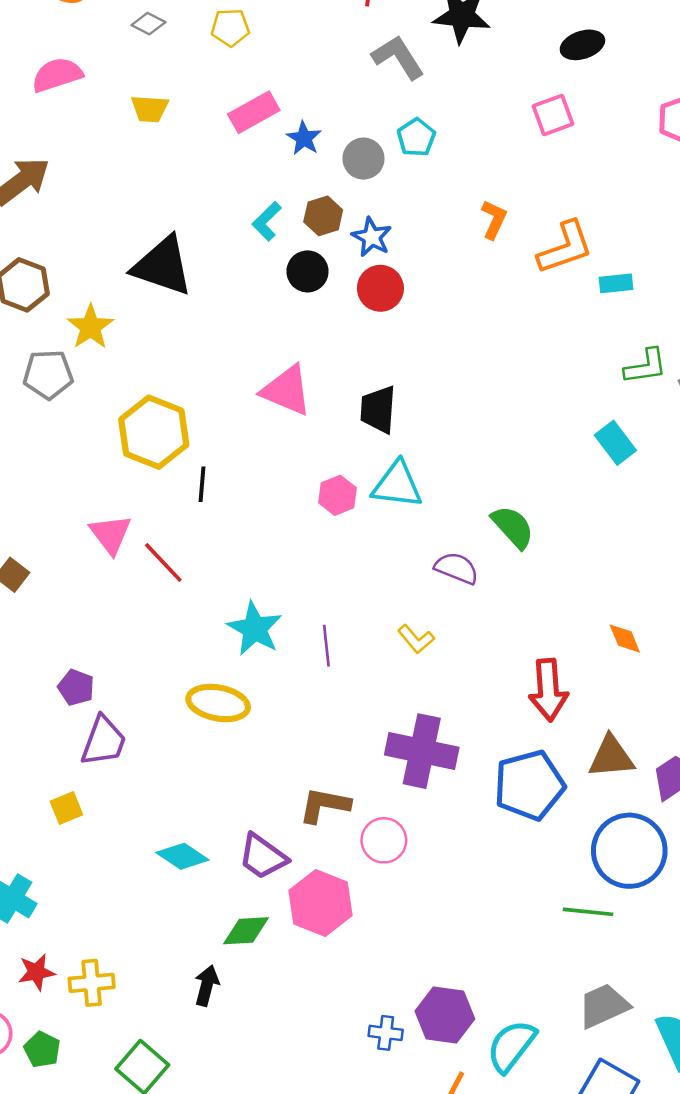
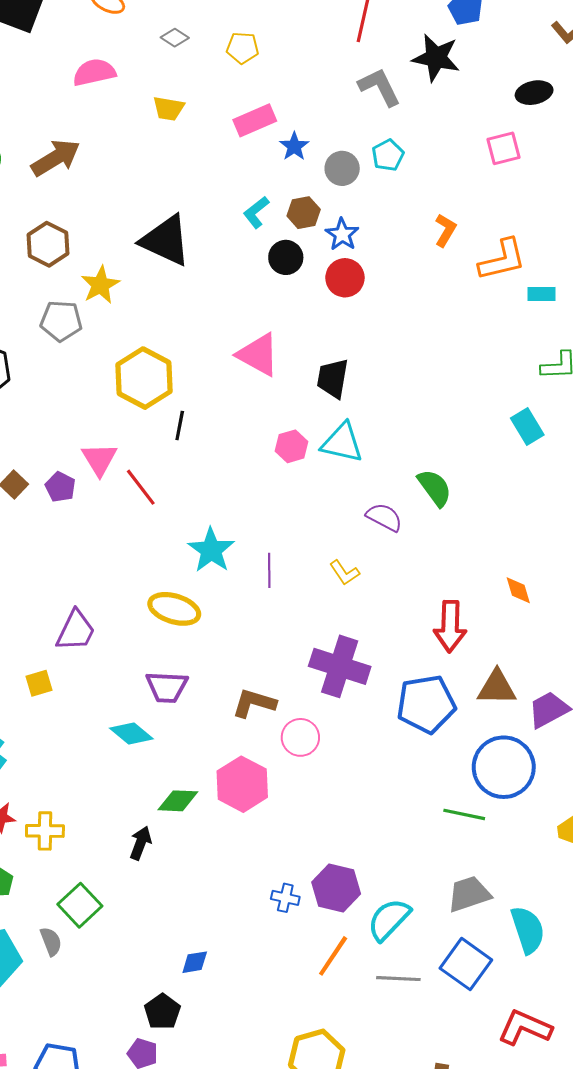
purple pentagon: (76, 687) -> (60, 487), moved
purple trapezoid: (263, 857) -> (167, 687), moved, turned -39

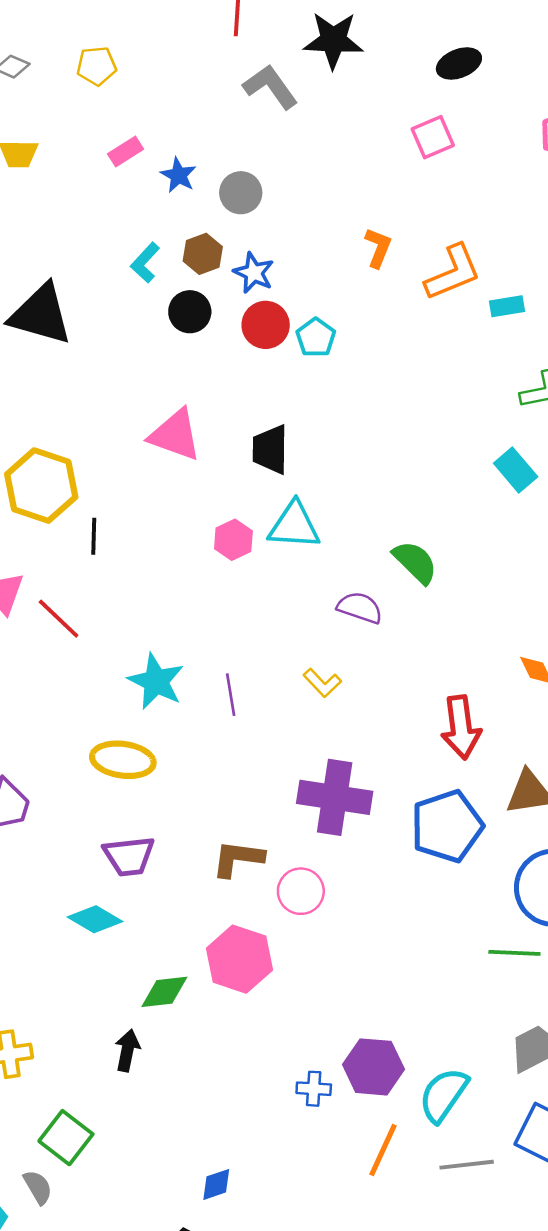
pink rectangle: (255, 120) -> (126, 151), size x0.7
cyan pentagon: (388, 155) -> (316, 338), moved

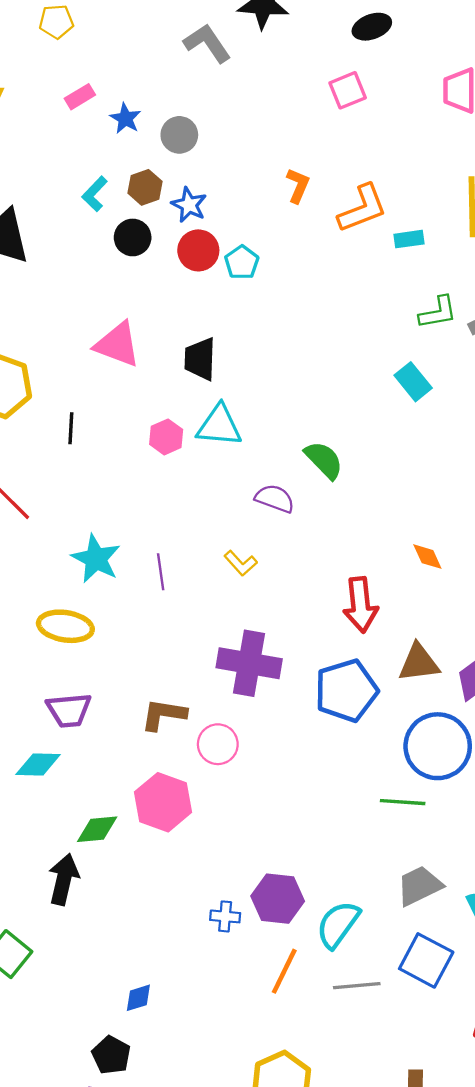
black line: (94, 536) -> (71, 428), moved
cyan diamond: (95, 919) -> (38, 765), turned -30
black arrow: (127, 1050) -> (64, 879), size x1.4

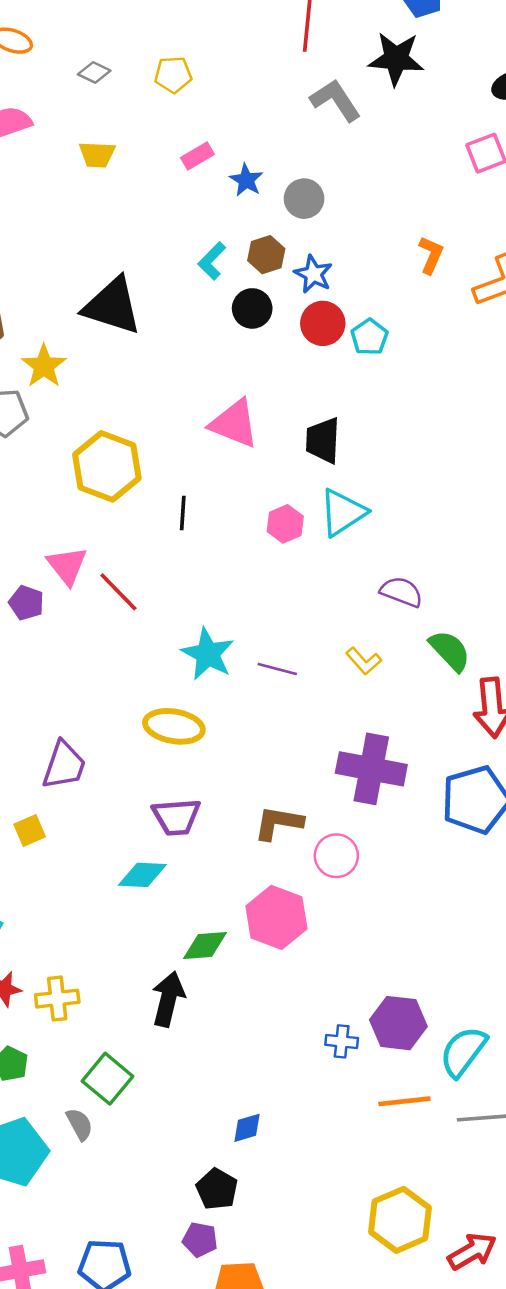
cyan triangle: (219, 426) -> (343, 513), turned -39
green semicircle: (324, 460) -> (450, 651), moved
purple line: (161, 572) -> (277, 669), turned -68
orange line: (284, 971) -> (404, 1101), turned 57

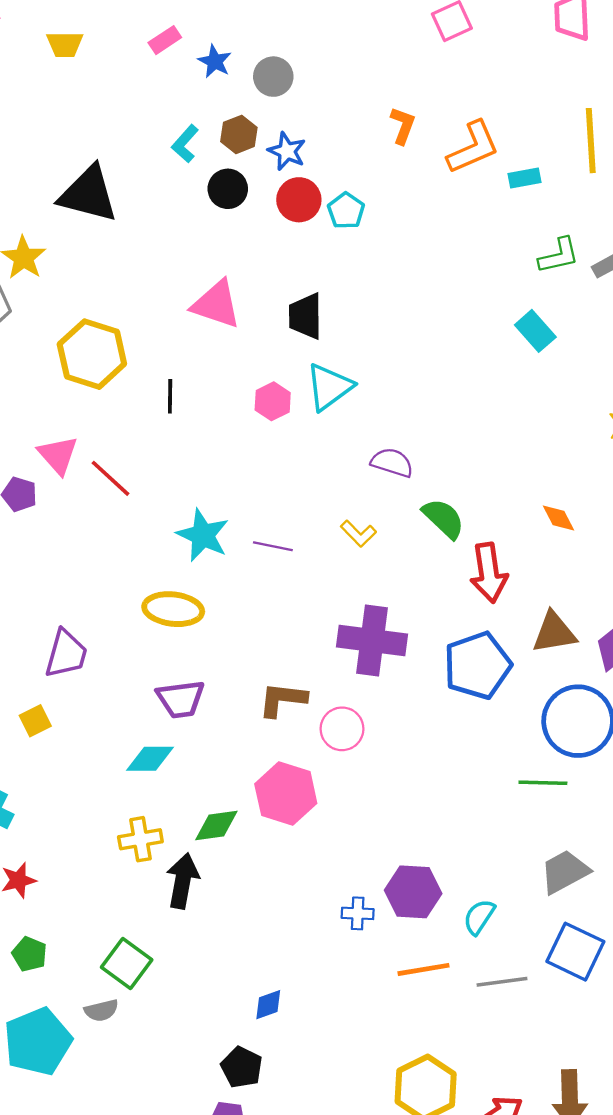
yellow cross: (57, 999) -> (140, 839), moved
cyan semicircle: (463, 1052) -> (479, 917), size x0.7
gray semicircle: (80, 1124) -> (101, 1010), turned 108

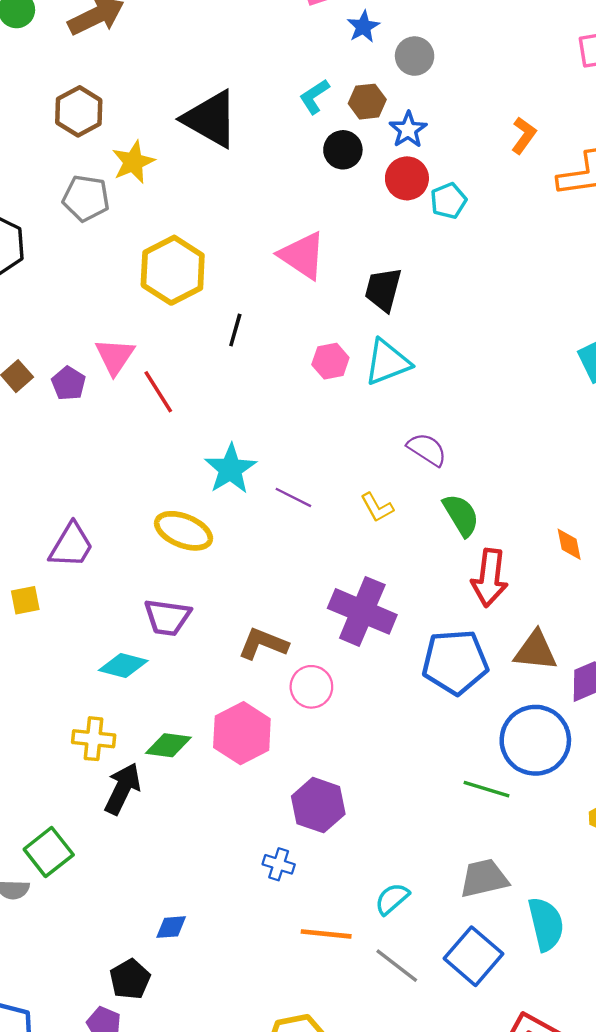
purple hexagon: (413, 892) -> (318, 805), moved
gray line: (502, 982) -> (397, 966), turned 30

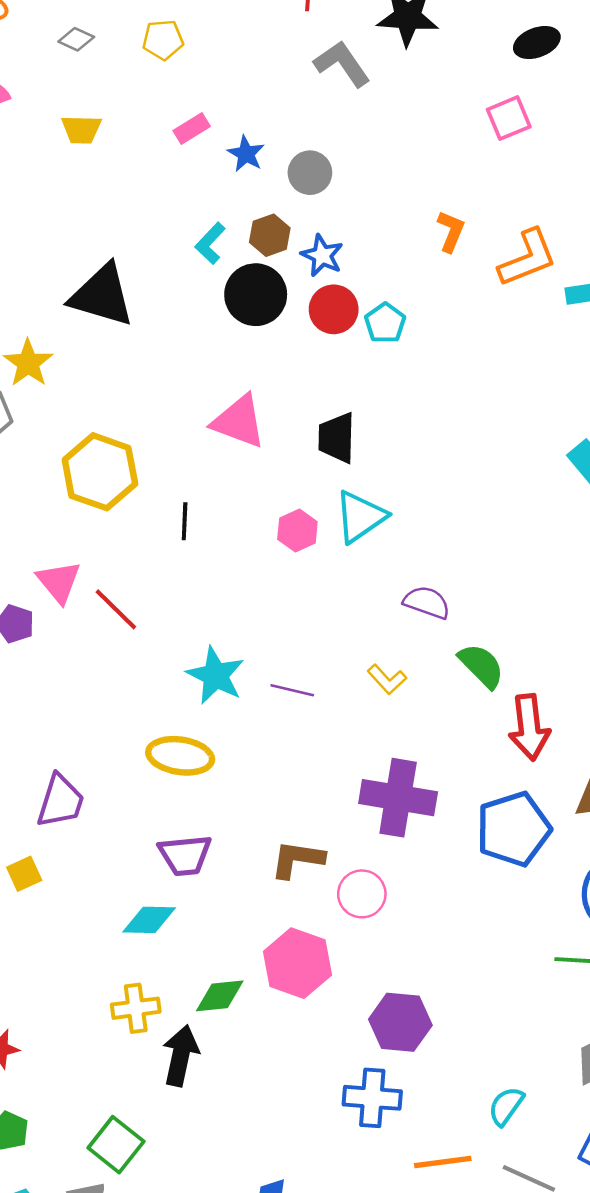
black circle: (343, 150) -> (256, 295), size x1.4
blue cross: (279, 864) -> (372, 1098), size x1.6

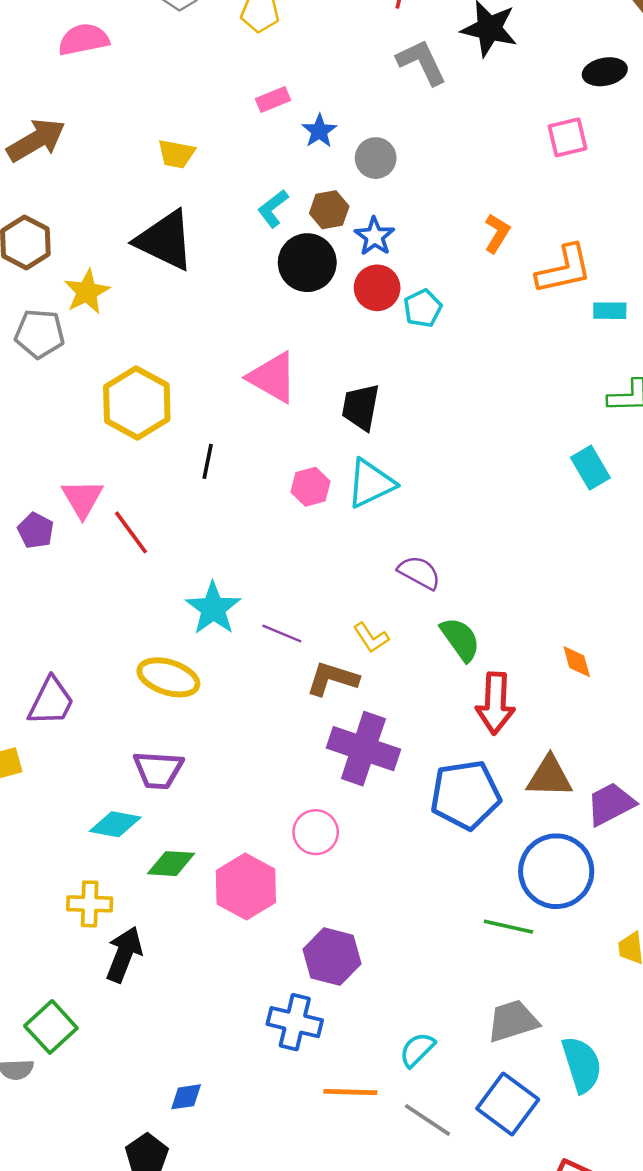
yellow trapezoid: (81, 129) -> (176, 154), moved
brown L-shape: (297, 859) -> (332, 679), moved
green diamond: (220, 996) -> (171, 864), moved

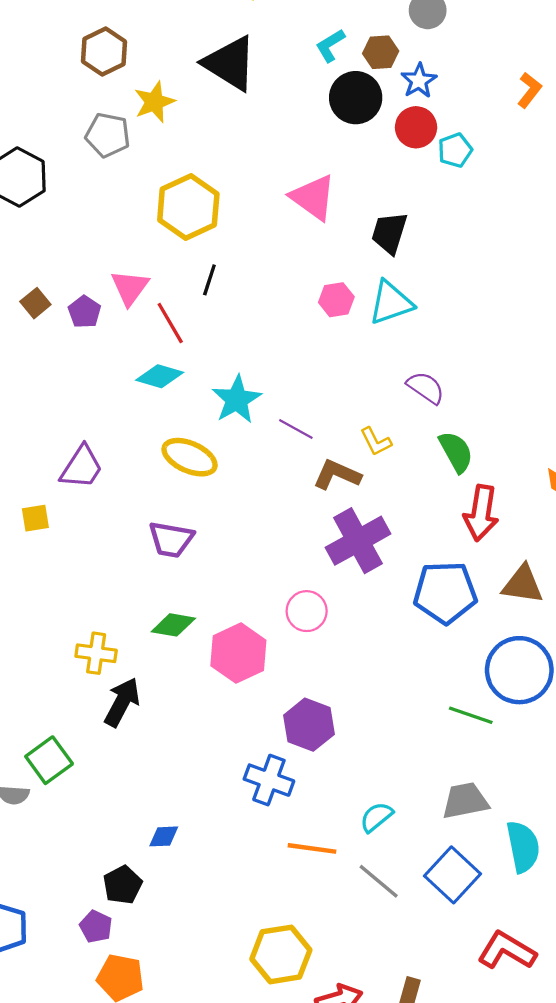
black line: (208, 461) -> (209, 280), moved
purple cross: (363, 749) -> (358, 541), turned 36
cyan diamond: (115, 824) -> (160, 376), moved

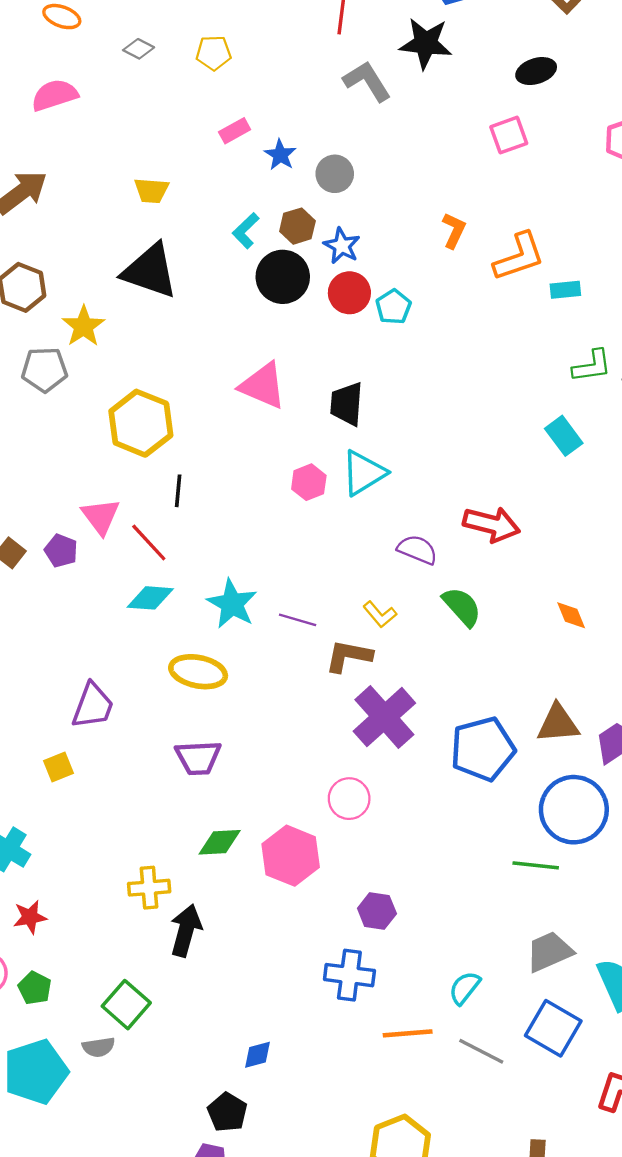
red arrow: (481, 513) -> (492, 524), moved, turned -72
purple hexagon: (309, 725) -> (377, 911), size x0.7

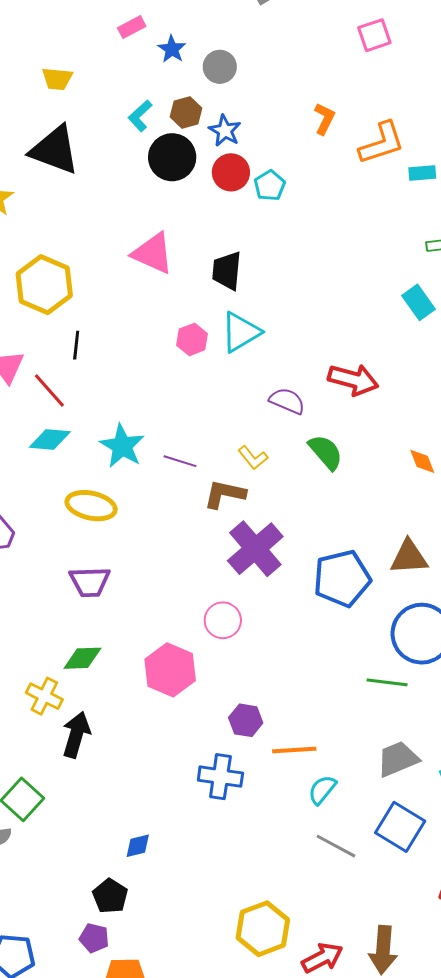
green diamond: (220, 842) -> (82, 658), moved
yellow cross: (149, 888) -> (44, 696), turned 30
orange line: (408, 1033) -> (294, 750), moved

